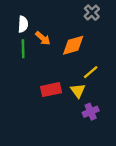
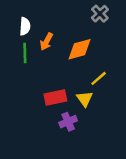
orange arrow: (43, 38) -> (46, 42), turned 77
purple cross: (91, 112) -> (68, 122), moved

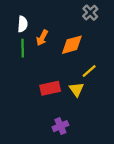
purple cross: (68, 122) -> (60, 126), moved

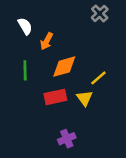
white semicircle: (23, 24) -> (25, 26), turned -35
orange diamond: (72, 45) -> (64, 67), moved
green line: (23, 48) -> (25, 70), moved

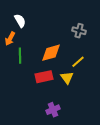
gray cross: (100, 13) -> (79, 31), moved, turned -32
orange arrow: (47, 41) -> (10, 39), moved

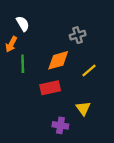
gray cross: (79, 31) -> (78, 35), moved, turned -32
yellow triangle: (67, 78) -> (83, 108), moved
purple cross: (53, 110) -> (60, 125), turned 32

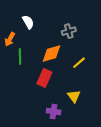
white semicircle: (23, 24) -> (28, 22), moved
red rectangle: (50, 88) -> (44, 78), turned -54

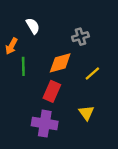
purple cross: (54, 112) -> (45, 124), moved, size x1.5

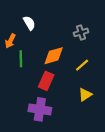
gray cross: (80, 37) -> (81, 32), moved
yellow triangle: (86, 113) -> (85, 95), moved, turned 32

